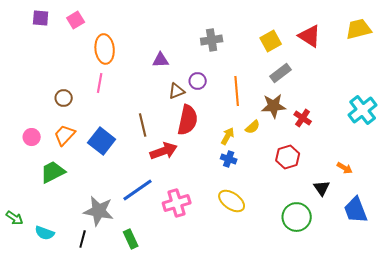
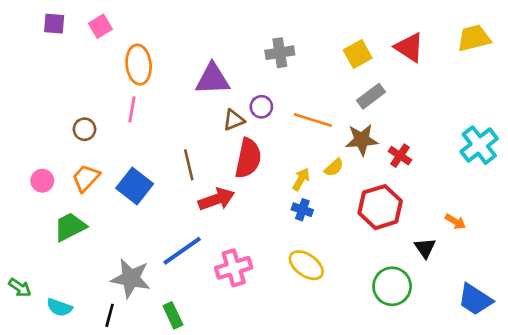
purple triangle: (161, 60) -> (213, 79), size x1.6
orange line: (237, 91) -> (313, 120), turned -68
red hexagon: (288, 157) -> (380, 207), size x1.4
blue trapezoid: (356, 210) -> (475, 300), moved, turned -36

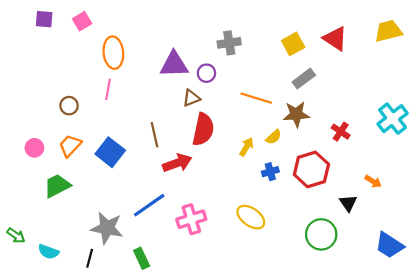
purple circle: (261, 107) -> (206, 73), moved
red cross: (400, 156) -> (341, 132), moved
blue cross: (302, 210) -> (270, 172), moved, turned -35

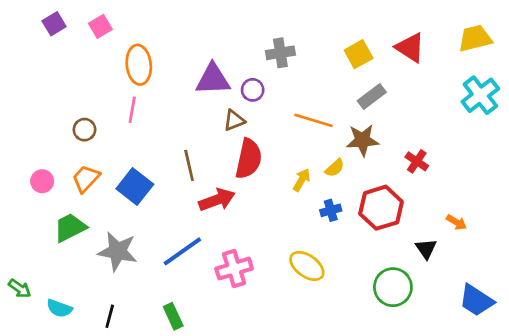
purple square: (44, 19) -> (54, 24), turned -36
cyan cross: (393, 119) -> (480, 95), moved
gray star: (107, 228) -> (118, 251), moved

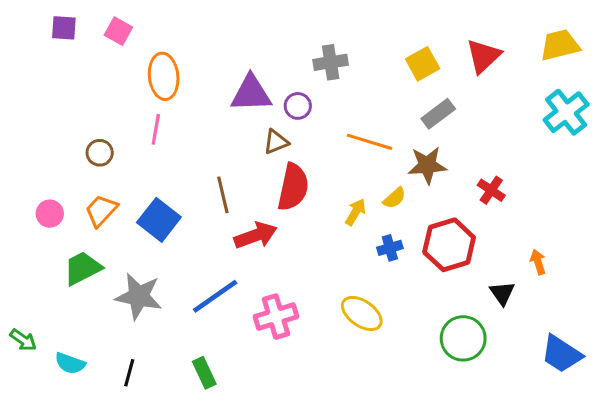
purple square: (54, 24) -> (64, 28), turned 35
pink square: (100, 26) -> (118, 31), turned -30
red triangle: (410, 48) -> (483, 56), turned 44
orange arrow: (456, 222) -> (538, 262), turned -138

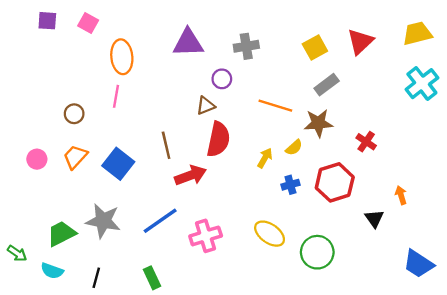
purple triangle: (251, 93) -> (188, 43), moved
green trapezoid: (83, 268) -> (61, 234), moved
green circle: (463, 338) -> (317, 252), moved

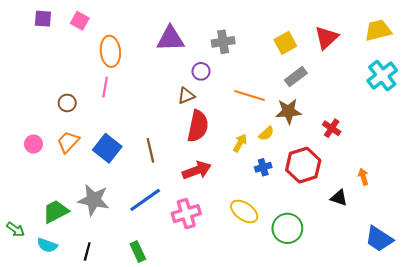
brown line: (166, 145) -> (150, 150), moved
red arrow: (190, 175) -> (197, 170), moved
black triangle: (374, 218) -> (339, 198), turned -36

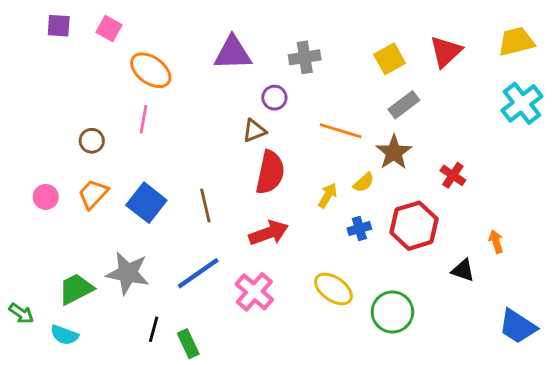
orange ellipse: (110, 51) -> (151, 70), turned -48
brown star: (288, 111) -> (394, 152), turned -30
pink cross: (186, 214) -> (254, 292), turned -32
black line: (87, 252) -> (154, 329), moved

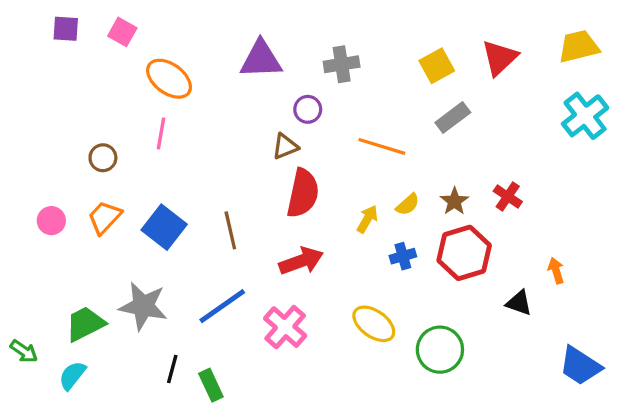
brown star: (394, 152) -> (454, 201), moved, size x0.7
cyan semicircle: (64, 335) -> (72, 375), turned 108

